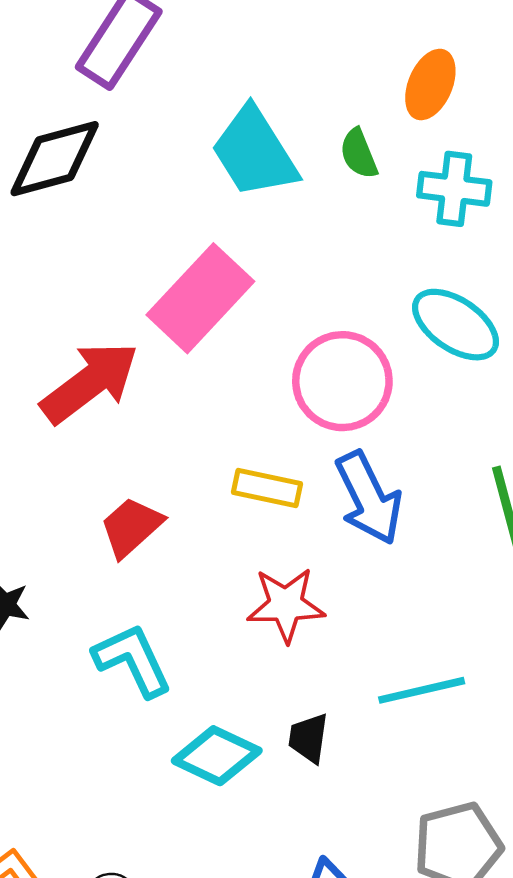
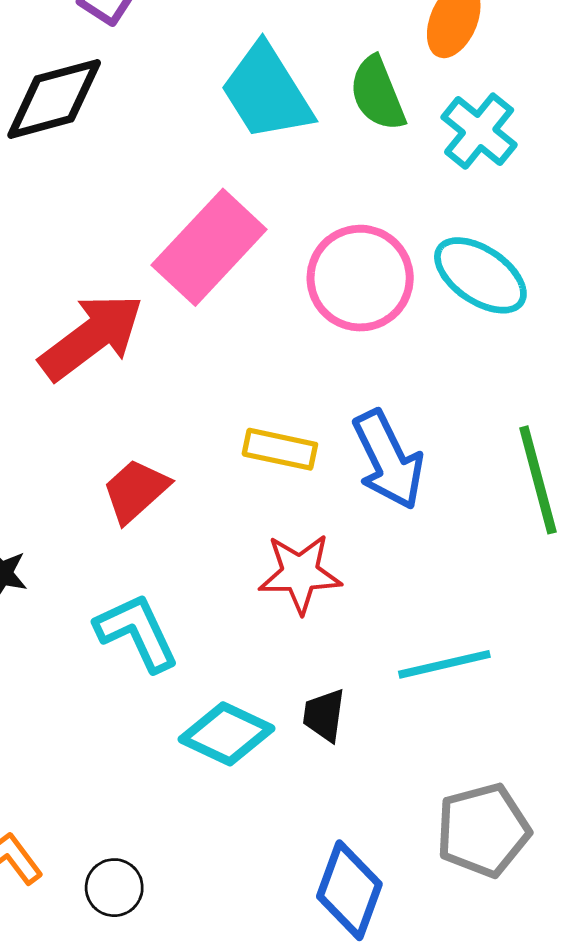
green semicircle: (359, 154) -> (378, 94), size x1.4
cyan cross: (454, 189) -> (479, 131), turned 32
pink circle: (342, 381) -> (360, 278), moved

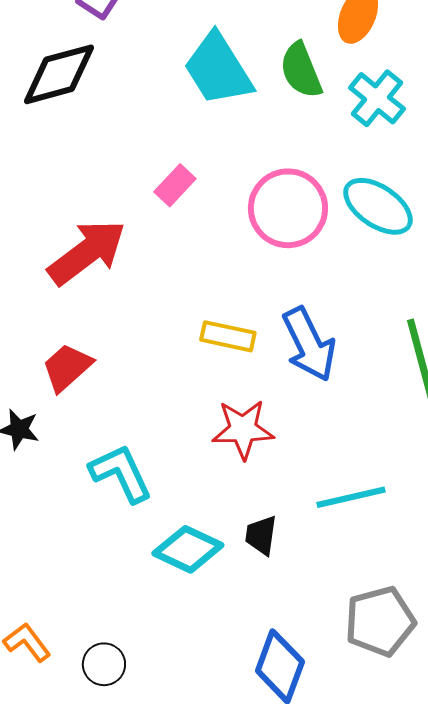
pink rectangle: (209, 247) -> (175, 185), size x0.5
red trapezoid: (136, 491) -> (67, 367), moved

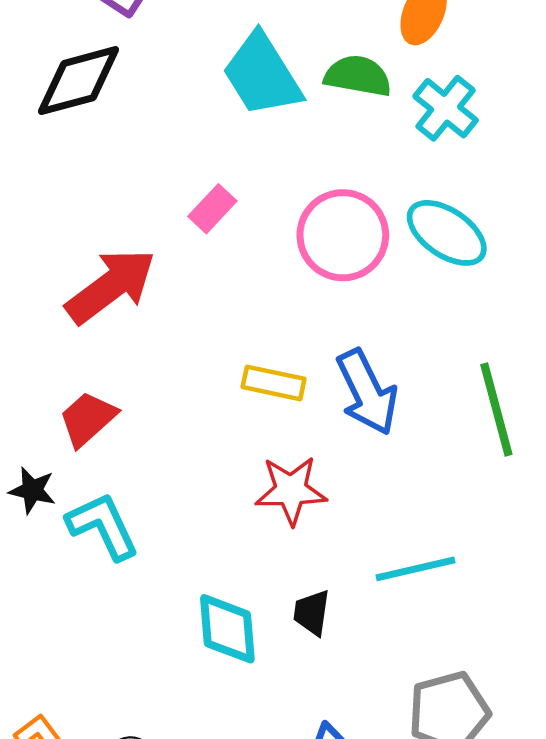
green semicircle: (301, 70) -> (358, 76), turned 122
cyan L-shape: (121, 473) -> (103, 526), moved
cyan diamond: (188, 549) -> (227, 629), turned 60

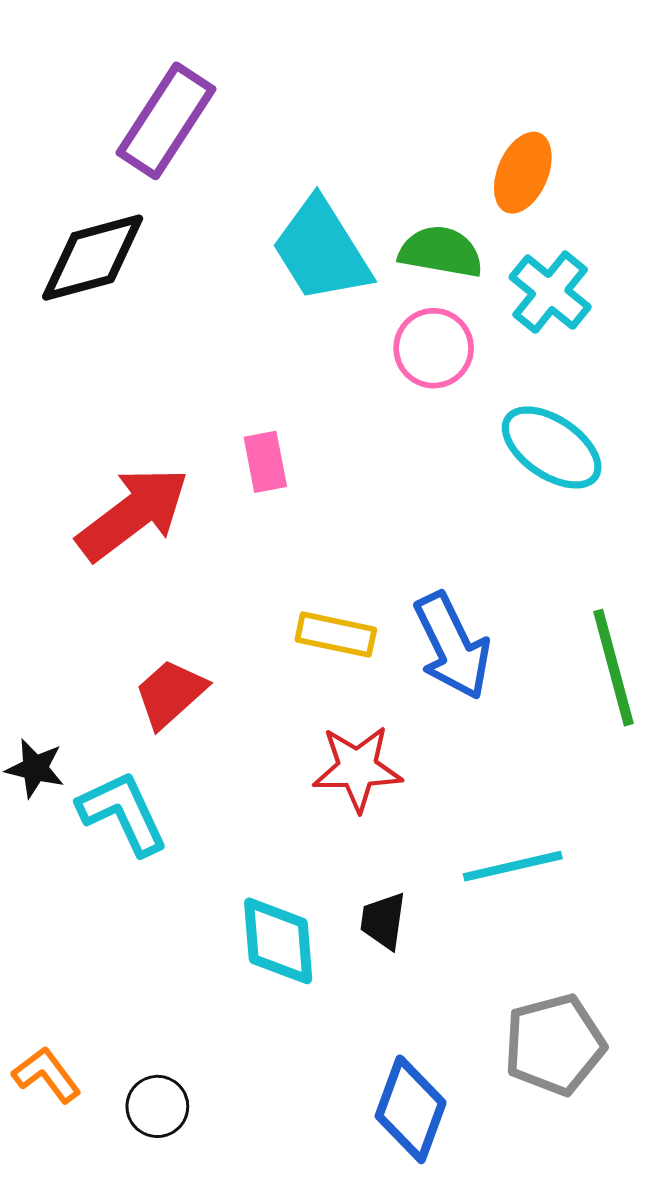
pink rectangle: (212, 209) -> (265, 462), moved, turned -54
pink circle: (343, 235) -> (434, 348), moved, size x0.7
red trapezoid: (88, 419) -> (170, 693), moved

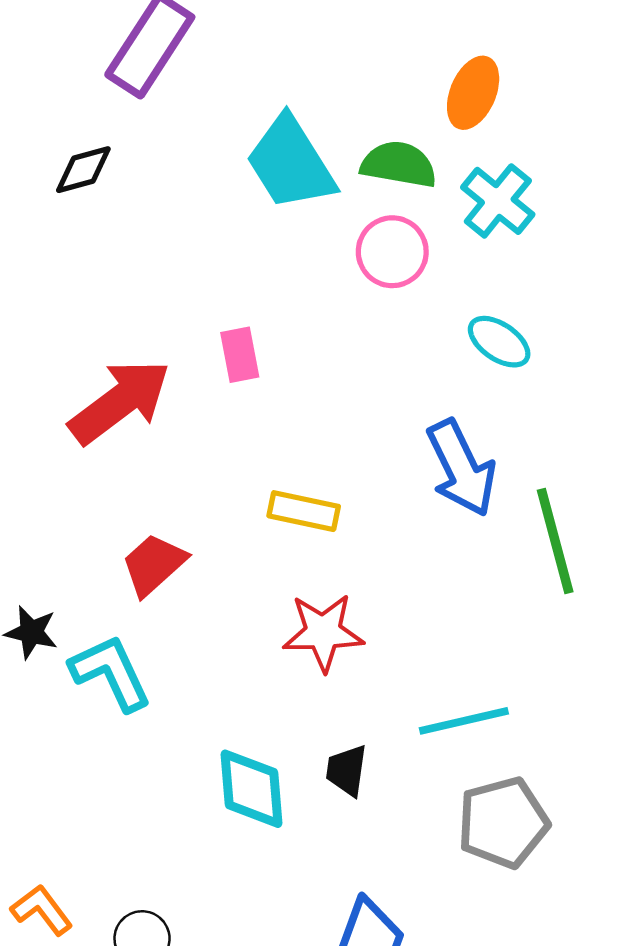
black diamond: (93, 258) -> (83, 170), size x0.6
cyan ellipse: (552, 447) -> (499, 342), size x0.7
blue arrow: (452, 646) -> (461, 468), moved
gray pentagon: (554, 1045) -> (503, 823), moved

